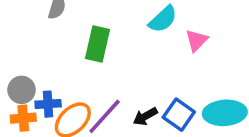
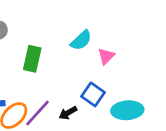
blue square: (179, 115) -> (93, 94), moved

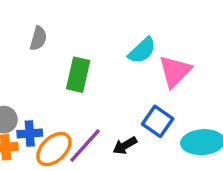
pink triangle: (106, 56) -> (175, 71), size x1.5

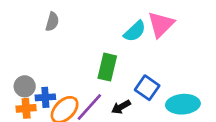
pink triangle: (175, 71) -> (161, 24), moved
green rectangle: (78, 75) -> (107, 67), moved

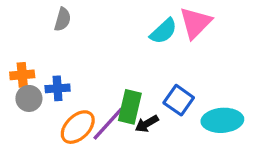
green rectangle: (107, 67) -> (130, 107), moved
blue cross: (45, 97) -> (58, 88), moved
orange cross: (26, 108) -> (22, 75), moved

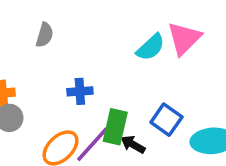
blue cross: (58, 88) -> (80, 91), moved
black arrow: (147, 124) -> (133, 144), turned 60

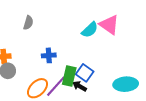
pink triangle: (184, 38) -> (109, 25), turned -40
blue square: (166, 120) -> (85, 73), moved

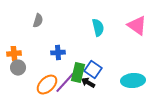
pink triangle: (109, 25) -> (137, 26), moved
cyan semicircle: (90, 30) -> (98, 28), turned -60

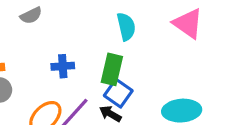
gray semicircle: (38, 21) -> (31, 15), turned 48
green rectangle: (78, 73) -> (112, 69), moved

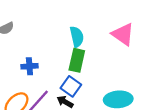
green rectangle: (112, 69) -> (77, 60), moved

